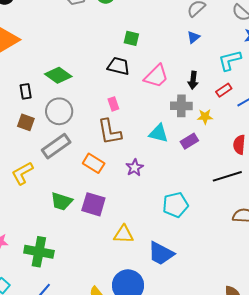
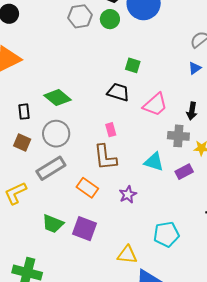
yellow triangle: (124, 234) -> (127, 255), moved

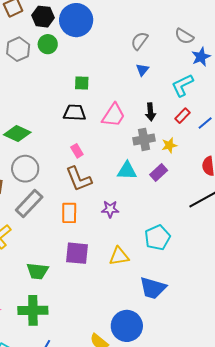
orange rectangle: (87, 188) -> (69, 213), turned 70
purple star: (128, 195) -> (110, 209), turned -30
green trapezoid: (53, 224) -> (37, 271), moved
yellow triangle: (127, 255) -> (119, 256), moved

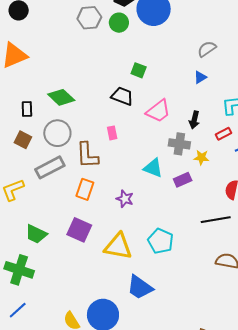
brown L-shape: (79, 179) -> (87, 155), moved
cyan pentagon: (158, 238) -> (161, 241), turned 30
yellow triangle: (119, 256) -> (118, 246), size x1.4

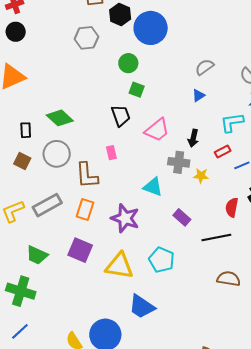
green circle: (119, 23) -> (128, 63), moved
black trapezoid: (122, 96) -> (121, 116), turned 50
gray rectangle: (50, 167) -> (47, 205), moved
purple rectangle: (183, 180) -> (182, 217), moved, turned 66
purple star: (125, 199) -> (125, 218), size x1.6

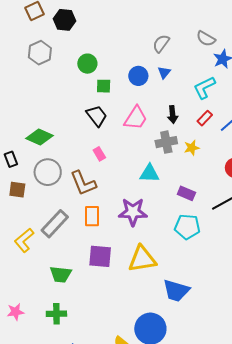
blue circle: (151, 28) -> (138, 76), moved, size x0.6
cyan pentagon: (162, 260) -> (187, 227), moved
green cross: (21, 291) -> (56, 314), size x0.7

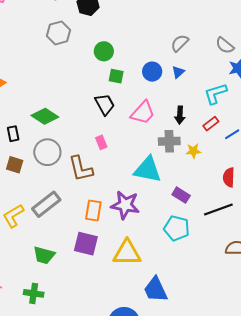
cyan triangle: (149, 173) -> (148, 170), size x1.4
orange rectangle: (92, 216) -> (93, 210), moved
blue trapezoid: (176, 291) -> (156, 290), turned 40

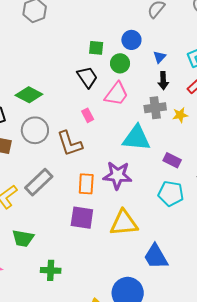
green circle: (104, 51) -> (120, 63), moved
blue triangle: (178, 72) -> (160, 57), moved
pink trapezoid: (143, 113) -> (116, 94), moved
green trapezoid: (44, 255) -> (23, 238), moved
green cross: (34, 293) -> (51, 270), moved

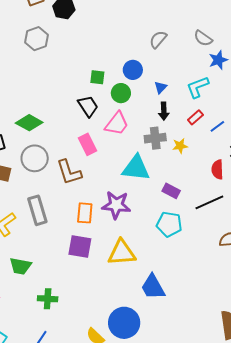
pink rectangle: (88, 115) -> (87, 144), size x1.5
gray rectangle: (39, 182) -> (37, 210), turned -64

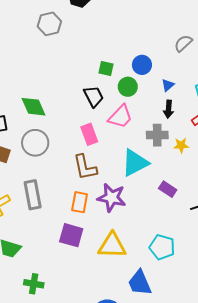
gray semicircle: (158, 39) -> (183, 43), moved
green diamond: (29, 123) -> (34, 107), turned 32
cyan triangle: (136, 168) -> (135, 163), turned -40
brown L-shape: (69, 172) -> (85, 167), moved
cyan pentagon: (169, 224) -> (162, 247), moved

